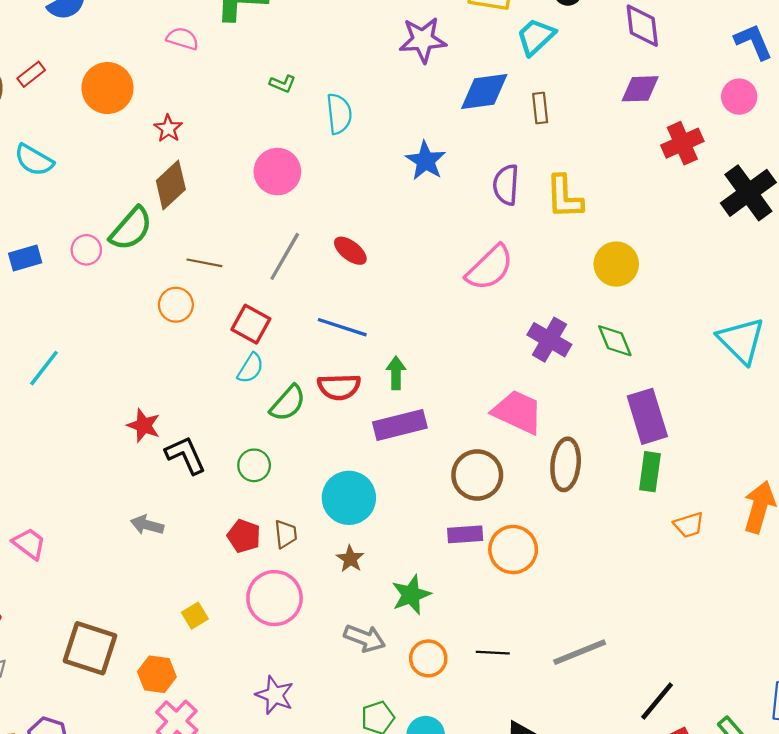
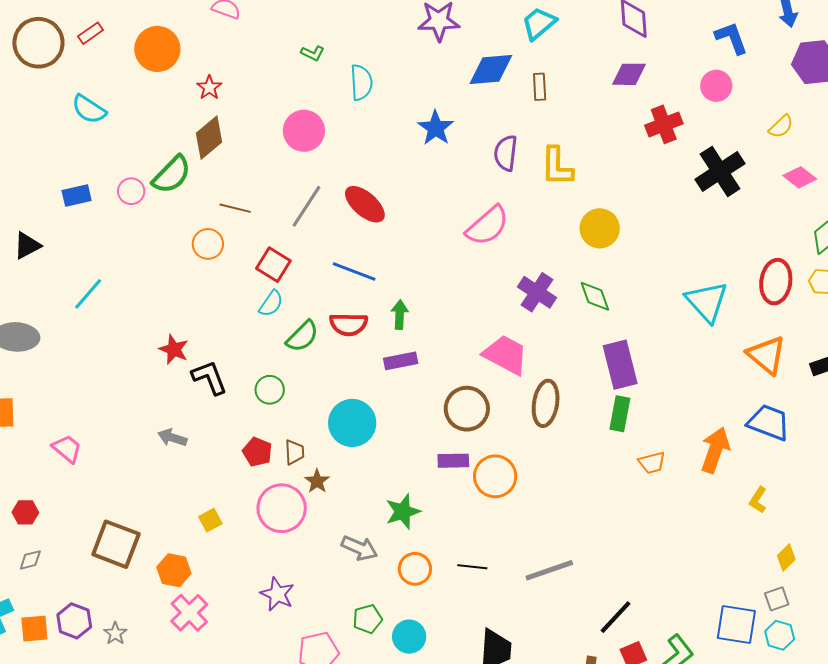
red ellipse: (350, 251) -> (365, 204), size x1.4
purple rectangle: (400, 425) -> (401, 361), size x0.7
brown star: (350, 559) -> (317, 481), moved

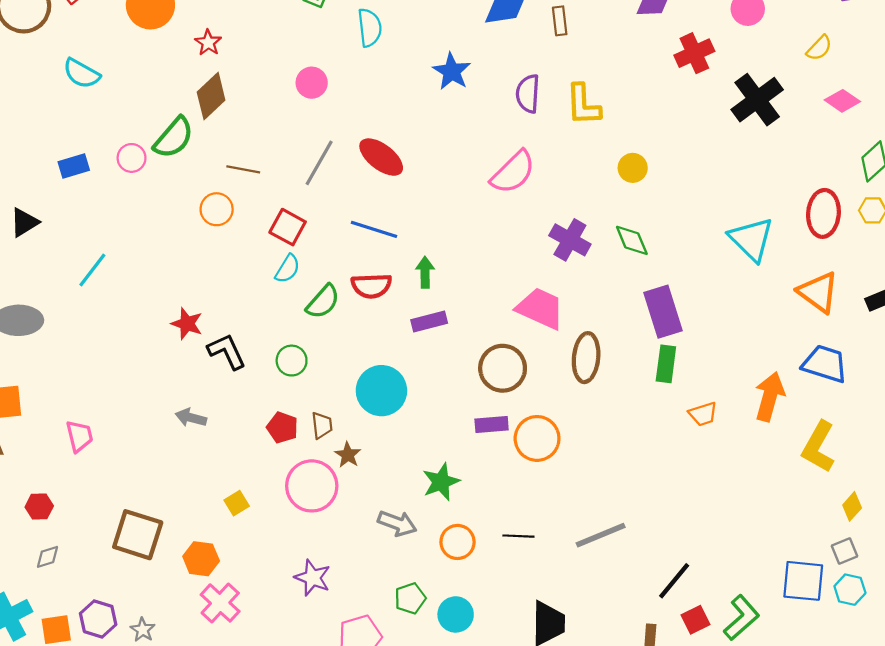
pink circle: (304, 131) -> (312, 83), size x0.7
yellow circle: (600, 228) -> (633, 168), size x0.7
pink trapezoid: (67, 449) -> (79, 436), turned 40
yellow L-shape: (758, 500) -> (818, 447), size x1.8

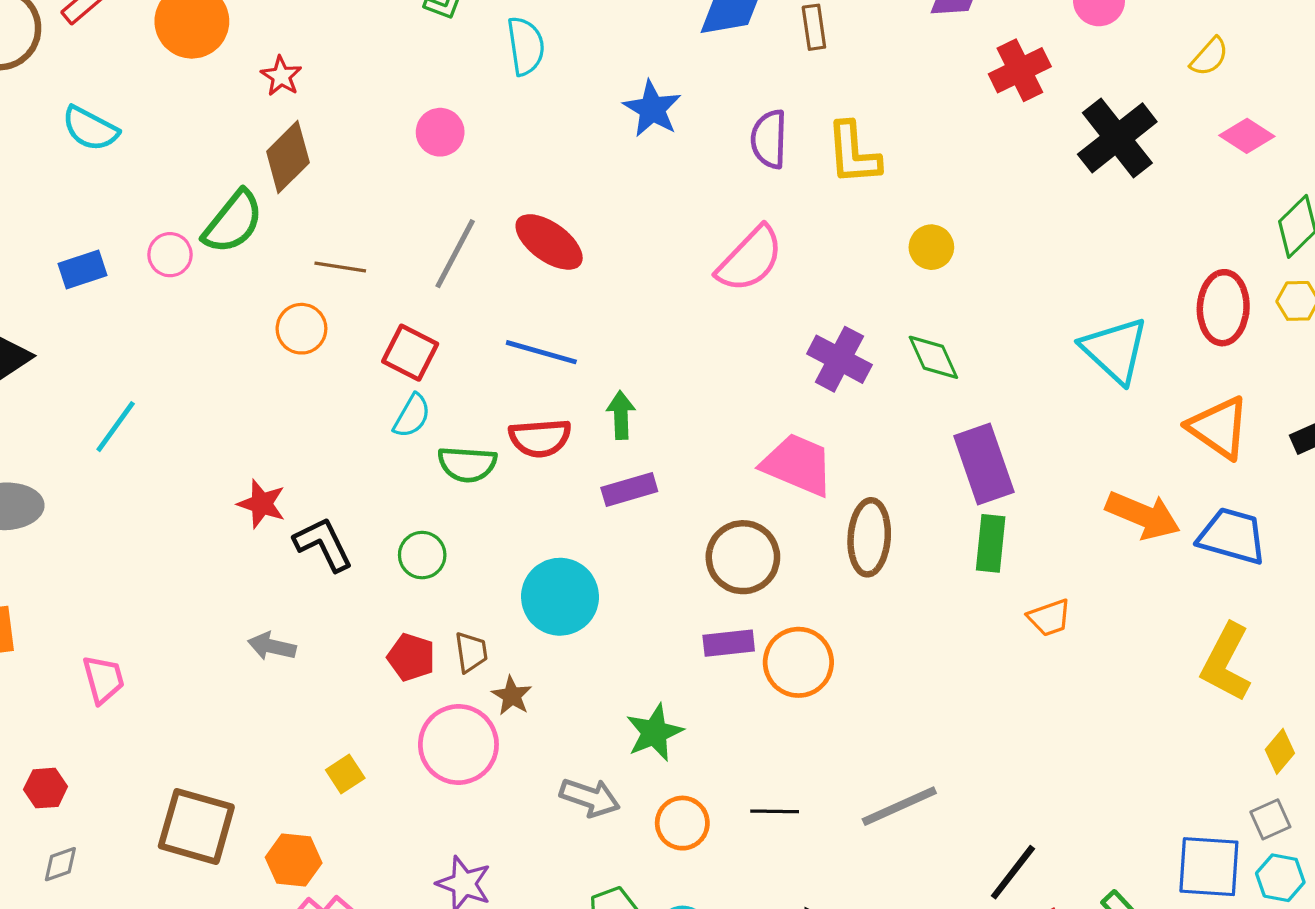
green semicircle: (323, 302) -> (467, 464), turned 54
orange arrow: (770, 397) -> (1143, 515), moved, turned 99

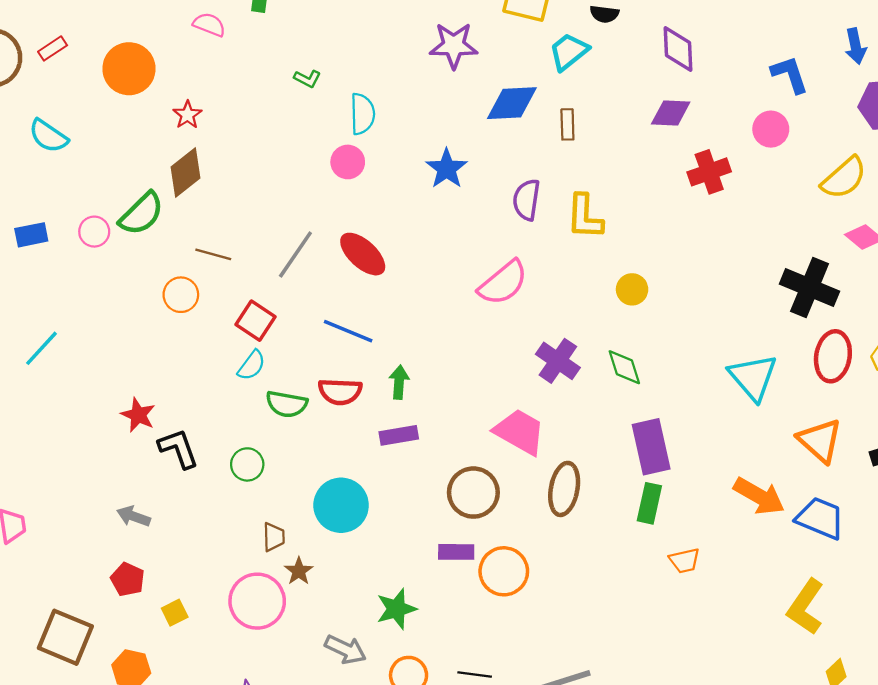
yellow semicircle: (1209, 57) -> (844, 178), size x1.6
pink circle: (440, 132) -> (348, 162), moved
black cross: (1117, 138) -> (809, 288), moved, turned -36
red pentagon: (411, 657) -> (128, 579), moved

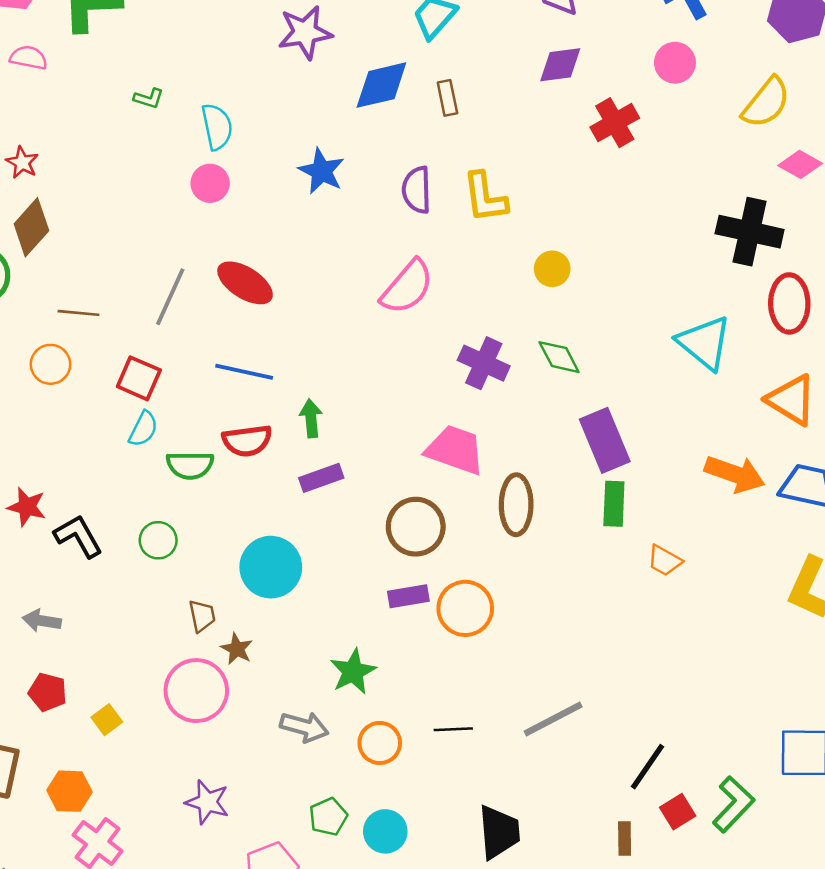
orange trapezoid: (685, 561) -> (665, 561), turned 52

